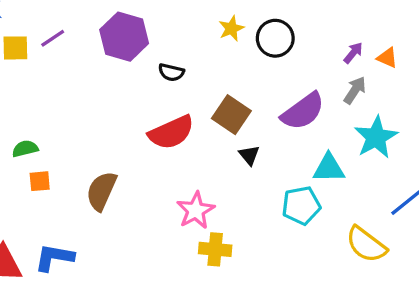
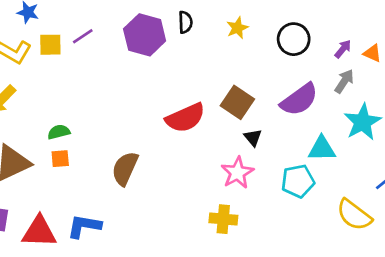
black circle: (275, 38) -> (294, 39), moved
black semicircle: (171, 72) -> (185, 22), moved, turned -105
orange square: (40, 181) -> (60, 159), moved
pink star: (196, 210) -> (237, 173), moved

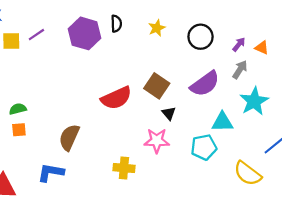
pink star: (237, 173) -> (157, 141), turned 30
yellow cross: (223, 219) -> (124, 168), moved
blue L-shape: (84, 226) -> (51, 172), moved

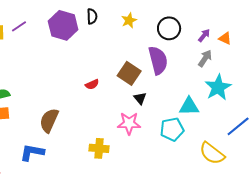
purple semicircle: (205, 84) -> (158, 60), moved, turned -68
red semicircle: (116, 98) -> (92, 84), size x0.5

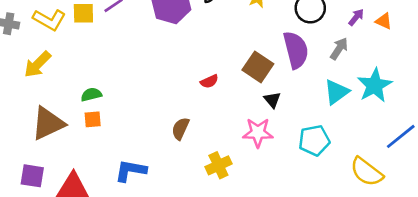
gray arrow: (205, 58) -> (339, 49), moved
cyan triangle: (189, 106) -> (336, 92), moved, turned -35
brown semicircle: (49, 120) -> (180, 129), moved, size x0.7
yellow cross: (99, 148) -> (218, 165), turned -30

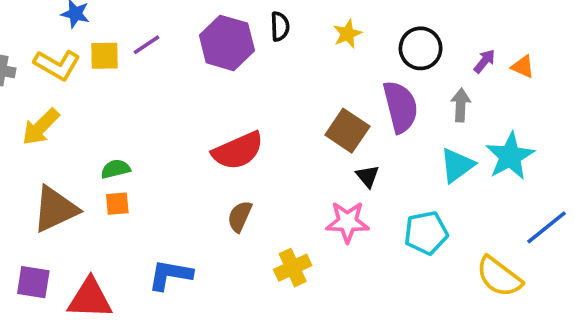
gray arrow: (339, 49) -> (461, 105), turned -30
red semicircle: (209, 81) -> (238, 151), moved, size x2.0

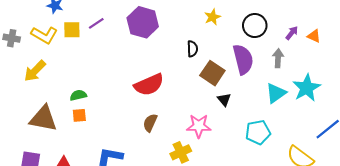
black semicircle: (280, 26) -> (192, 49), moved
brown triangle: (55, 209) -> (43, 119), turned 36
pink star: (347, 222) -> (199, 126), moved

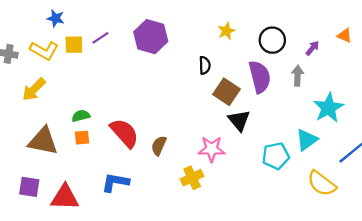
orange triangle: (314, 36) -> (345, 36), moved
red semicircle: (149, 85) -> (124, 133), moved, turned -108
cyan triangle: (276, 93) -> (307, 140), moved
black triangle: (224, 100) -> (239, 120), size x1.5

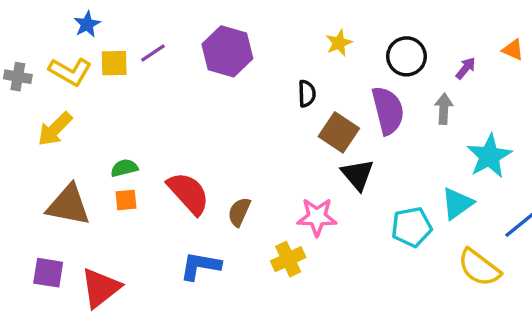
blue star: (56, 18) -> (87, 24), turned 30
blue L-shape: (115, 182) -> (200, 266), moved
red triangle: (65, 197) -> (101, 288), turned -40

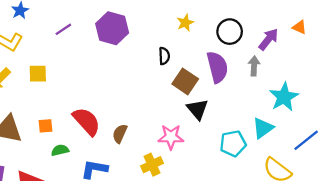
yellow square: (114, 63) -> (38, 74), moved
purple arrow: (466, 68) -> (268, 39), size x1.5
green semicircle: (124, 168) -> (60, 150), moved

